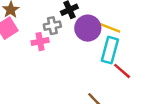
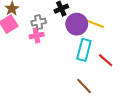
gray cross: (52, 26) -> (39, 22), moved
cyan rectangle: (110, 50) -> (84, 50), moved

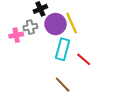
gray cross: (39, 22) -> (30, 27), moved
yellow line: (93, 23) -> (72, 23), turned 45

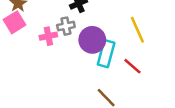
yellow line: (72, 23) -> (137, 30), moved
purple circle: (56, 24) -> (92, 40), moved

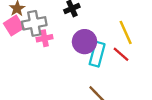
gray cross: (66, 26) -> (34, 23), moved, size x1.5
red line: (132, 66) -> (121, 54), moved

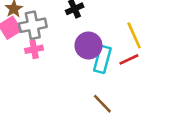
pink cross: (45, 38) -> (34, 49), moved
red line: (121, 54) -> (129, 59), turned -66

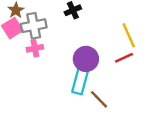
purple circle: (88, 45) -> (86, 59), moved
cyan rectangle: (102, 59) -> (80, 82), moved

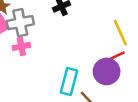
purple circle: (86, 59) -> (107, 71), moved

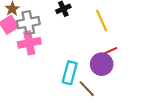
yellow line: (120, 33) -> (102, 21), moved
pink cross: (21, 46) -> (29, 43), size x1.5

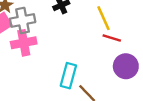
red line: (109, 51) -> (112, 38), moved, turned 42
purple circle: (102, 64) -> (126, 66), moved

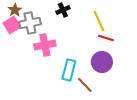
pink cross: (24, 43) -> (45, 45), moved
purple circle: (126, 66) -> (102, 62), moved

